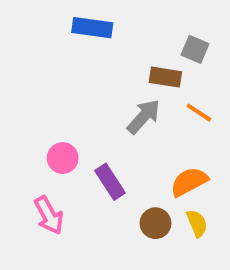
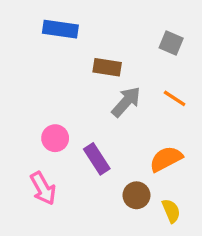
blue rectangle: (92, 28) -> (60, 29), moved
brown rectangle: (165, 77) -> (107, 67), moved
yellow semicircle: (197, 223) -> (171, 211), moved

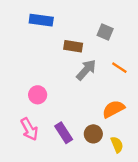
gray square: (171, 43) -> (105, 32), moved
purple rectangle: (97, 159) -> (64, 133), moved

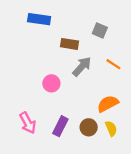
pink circle: (38, 95) -> (51, 83), moved
purple rectangle: (64, 133) -> (60, 126), turned 60
yellow semicircle: (117, 145) -> (111, 128), moved

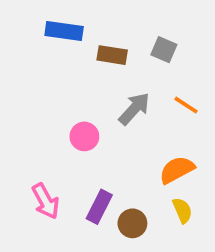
brown rectangle: (69, 44) -> (112, 55), moved
brown circle: (89, 127) -> (132, 223), moved

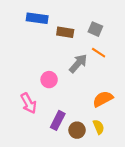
orange line: (186, 105) -> (99, 53), moved
pink arrow: (46, 201) -> (29, 103), moved
yellow semicircle: (182, 210) -> (99, 127), moved

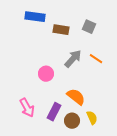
orange line: (99, 53) -> (96, 59), moved
orange semicircle: (103, 99) -> (76, 97), moved, turned 66
pink arrow: (29, 103) -> (27, 108), moved

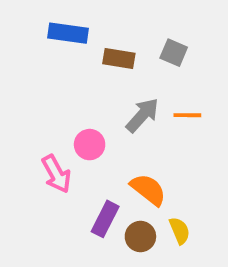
orange line: (96, 59) -> (187, 115), turned -32
pink arrow: (27, 108) -> (56, 174), moved

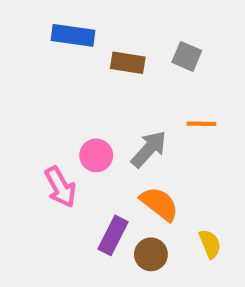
gray arrow: (142, 115) -> (149, 149), moved
yellow semicircle: (180, 231) -> (210, 244), moved

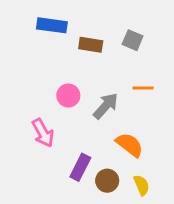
pink circle: (96, 155) -> (68, 96), moved
orange semicircle: (159, 204) -> (130, 145), moved
yellow semicircle: (210, 244) -> (142, 185), moved

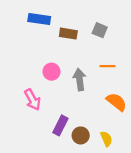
gray arrow: (106, 106) -> (80, 79), turned -50
orange semicircle: (130, 145) -> (116, 102), moved

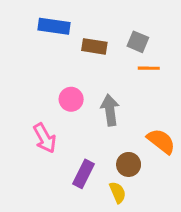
orange line: (108, 66) -> (149, 68), moved
brown circle: (81, 135) -> (129, 164), moved
yellow semicircle: (106, 139) -> (118, 192), moved

